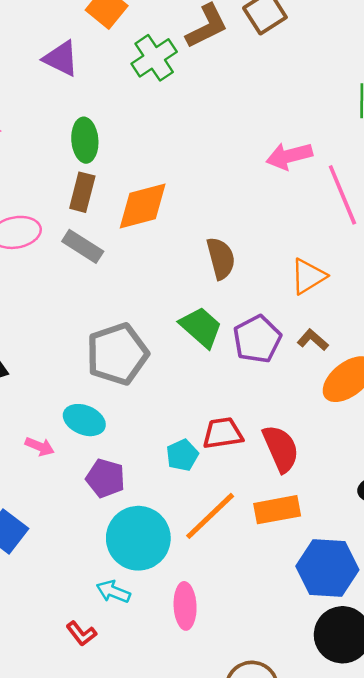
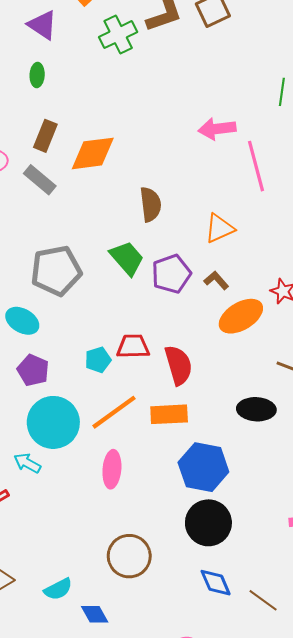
green ellipse: (85, 140) -> (37, 75), moved, size x0.7
pink ellipse: (185, 606) -> (112, 469), moved

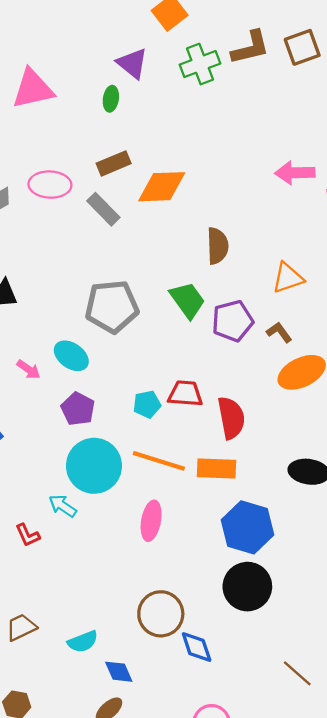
purple triangle: (42, 25) -> (132, 63), moved
brown rectangle: (45, 136) -> (114, 163), turned 40
orange line: (114, 412) -> (159, 461), turned 48
blue diamond: (216, 583) -> (197, 647), moved

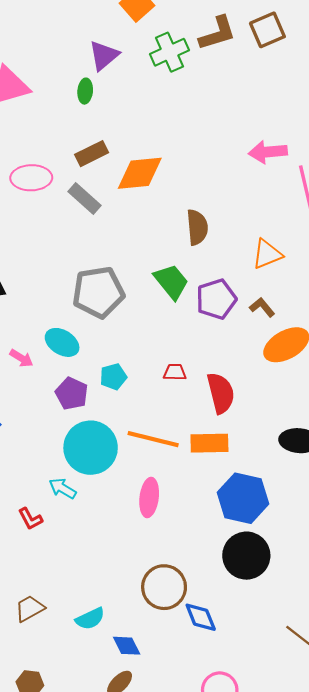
purple triangle: (132, 63) -> (104, 56), turned 44
red trapezoid: (185, 394) -> (175, 372), size x0.7
cyan pentagon: (147, 404) -> (113, 377), moved

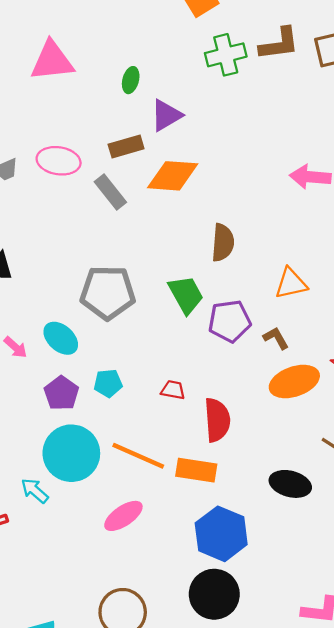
purple triangle: (104, 56) -> (166, 115), moved
pink ellipse: (149, 497) -> (123, 516), turned 39

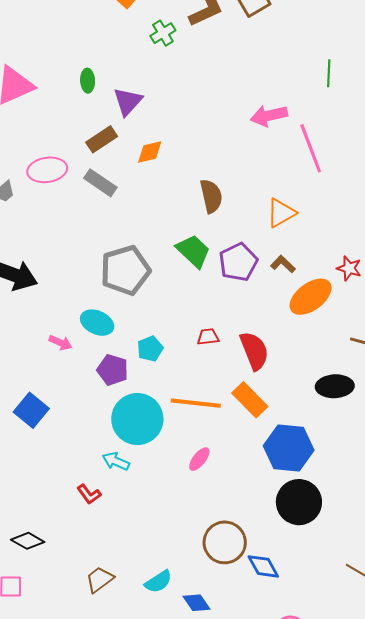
green cross: (226, 55) -> (163, 33), size x0.7
orange diamond: (173, 176) -> (150, 152), size x0.6
orange rectangle: (196, 470) -> (250, 400), turned 54
pink ellipse: (123, 516) -> (199, 459), size x0.7

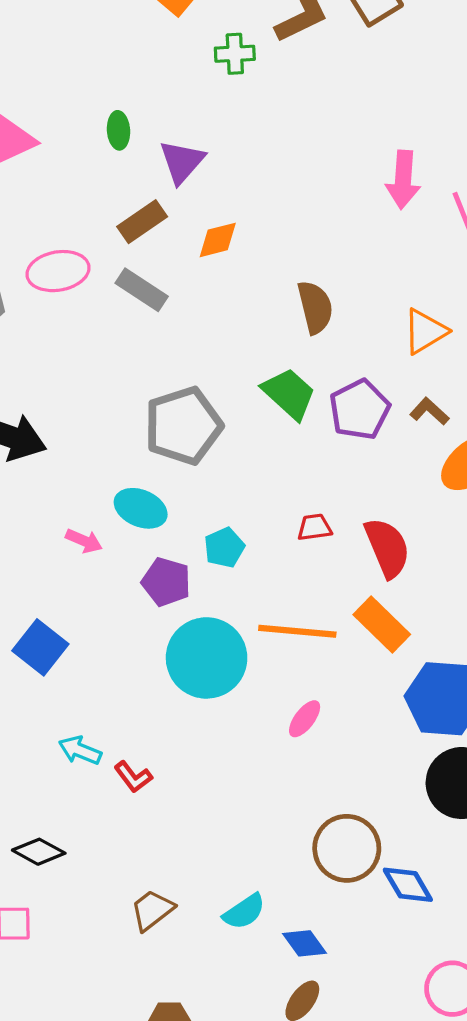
green cross: (163, 33) -> (235, 54), turned 30
pink arrow: (269, 116) -> (403, 180), turned -72
cyan arrow: (116, 461) -> (80, 750), moved

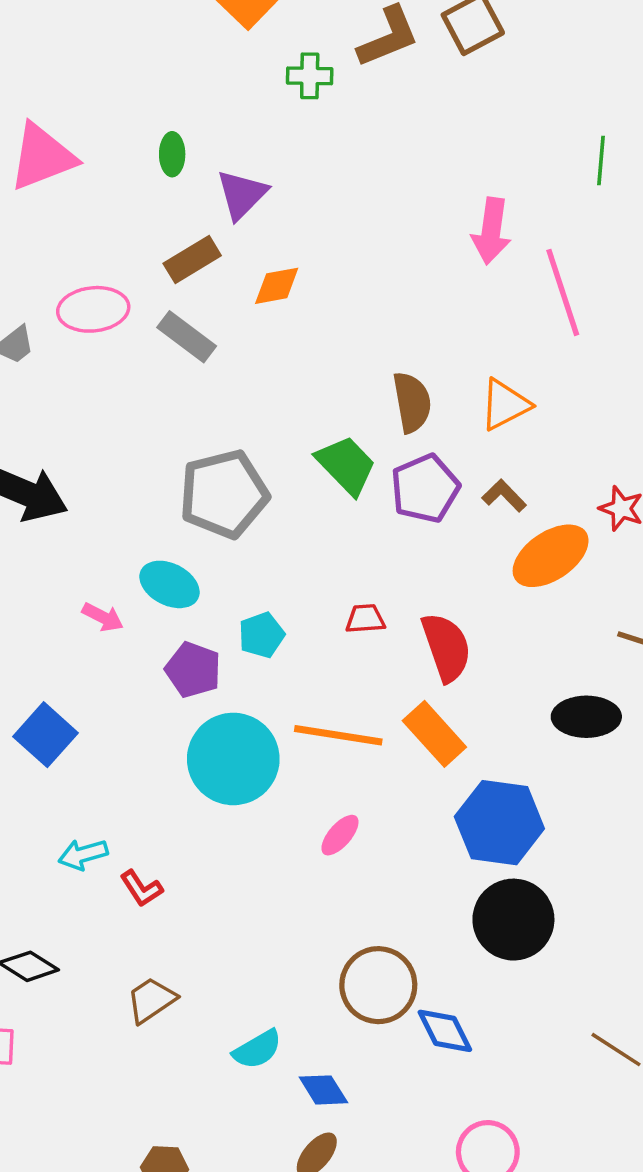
brown semicircle: (315, 307) -> (412, 402), moved
cyan arrow: (80, 750) -> (83, 854), turned -42
brown trapezoid: (152, 910) -> (151, 1000), moved

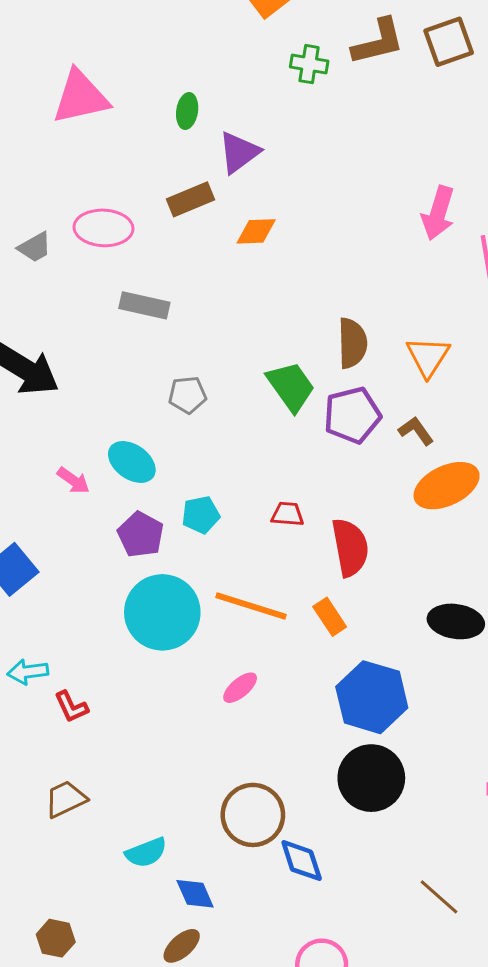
gray rectangle: (187, 337) -> (144, 305), moved, turned -33
orange triangle: (505, 405) -> (428, 357), turned -39
gray pentagon: (224, 494) -> (187, 395), size x0.5
orange rectangle: (434, 734) -> (330, 617), size x0.7

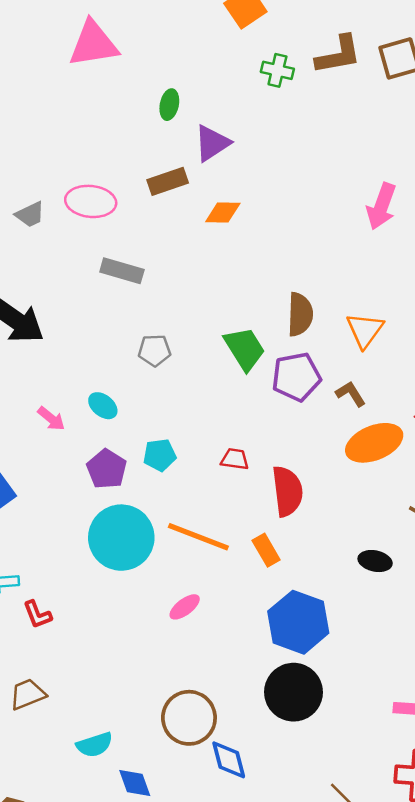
pink triangle: (81, 97) -> (93, 44), moved
cyan ellipse: (132, 462) -> (103, 406), size x0.7
black ellipse: (456, 621) -> (375, 561), size x0.7

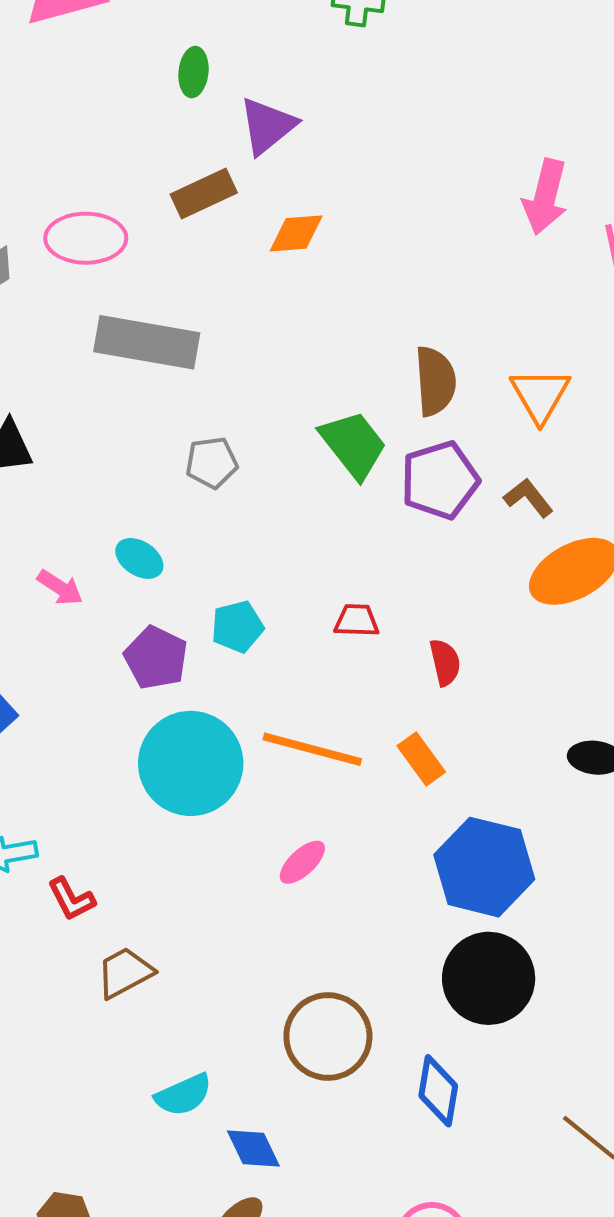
gray rectangle: (122, 271) -> (147, 342), size x1.5
red semicircle: (287, 491) -> (445, 662), size x0.6
brown trapezoid: (28, 694) -> (125, 973), moved
blue diamond: (229, 760) -> (438, 1091), moved, turned 30

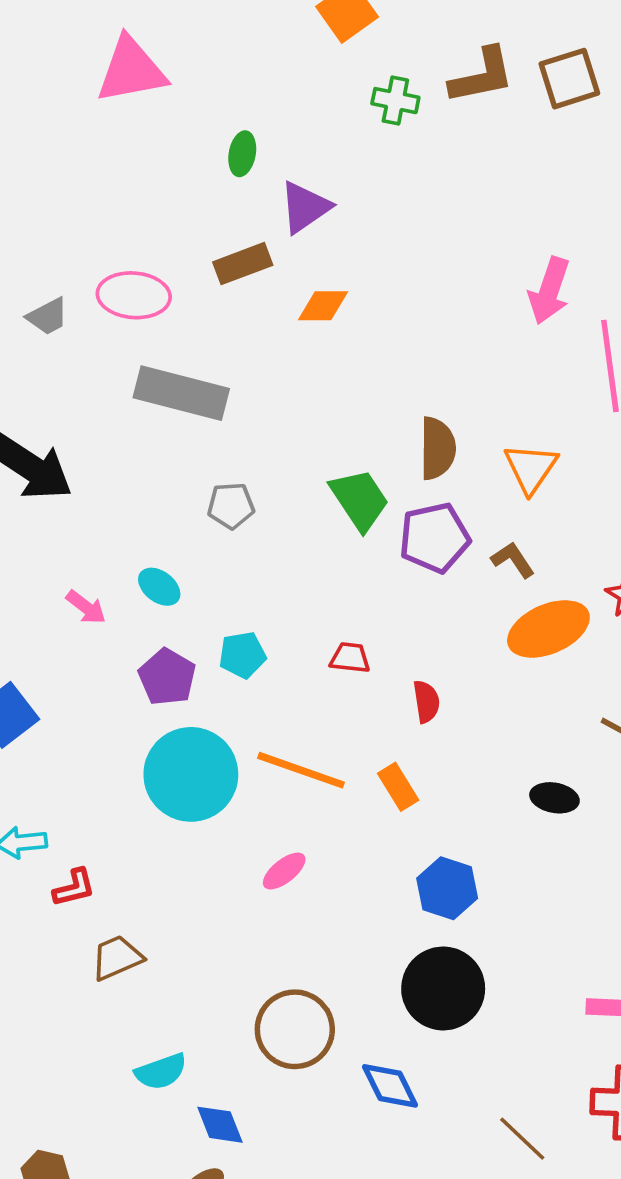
blue hexagon: (484, 867) -> (447, 888), size x0.7
red L-shape: (71, 899) -> (74, 888), turned -81
blue diamond: (438, 1091) -> (390, 1086), turned -40

